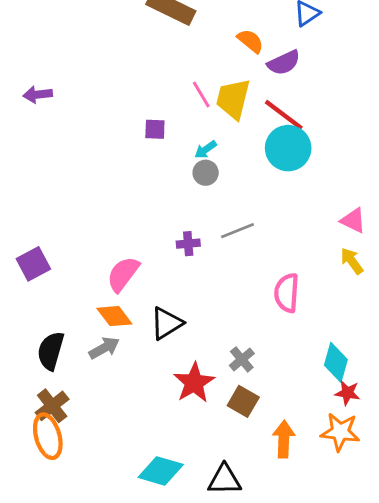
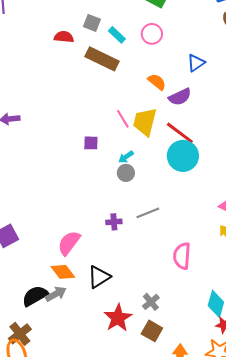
black semicircle: (51, 351) -> (35, 296), moved, turned 44

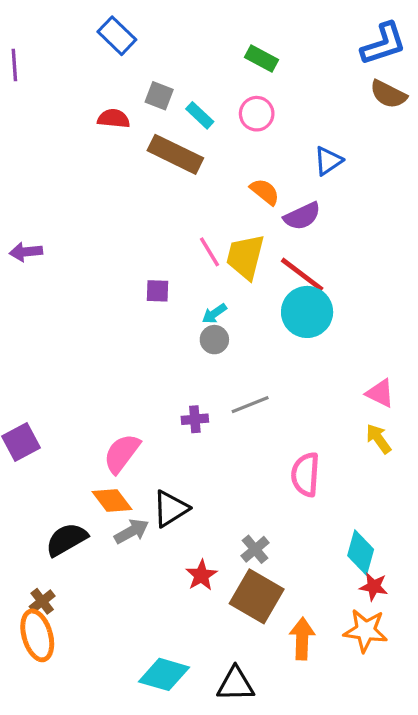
gray arrow: (56, 294) -> (131, 531), moved
red star: (118, 318) -> (201, 575), size x0.7
brown square: (152, 331) -> (257, 596), size x1.5
brown cross: (20, 334) -> (42, 601), size x0.7

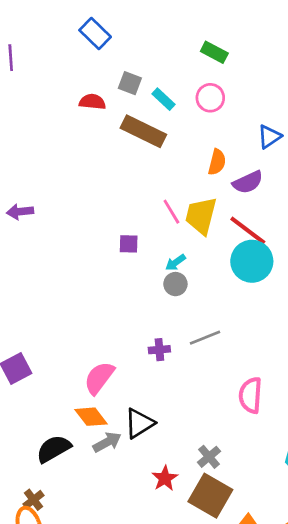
orange semicircle: (265, 192) -> (217, 162), turned 65

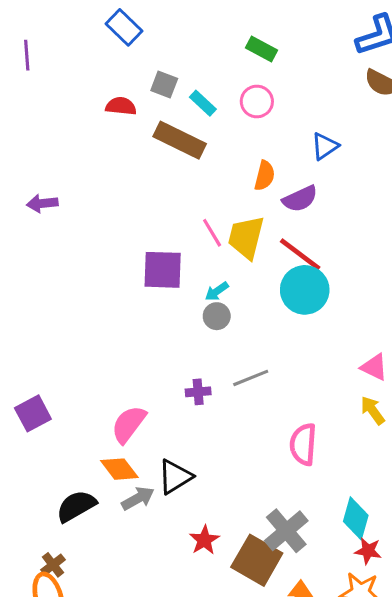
purple arrow: (20, 212) -> (42, 203), moved
purple square: (129, 244) -> (163, 270), size x1.8
gray cross: (209, 457) -> (286, 531), moved, size x1.6

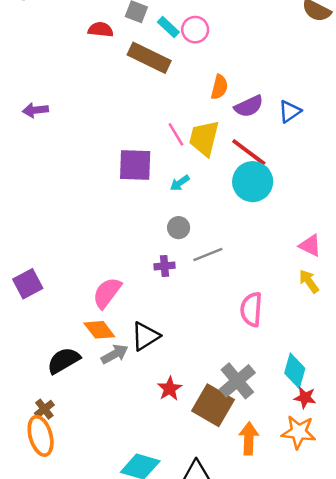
pink circle: (257, 101) -> (195, 30), moved
blue triangle: (325, 146) -> (290, 111), moved
gray circle: (217, 316) -> (179, 228), moved

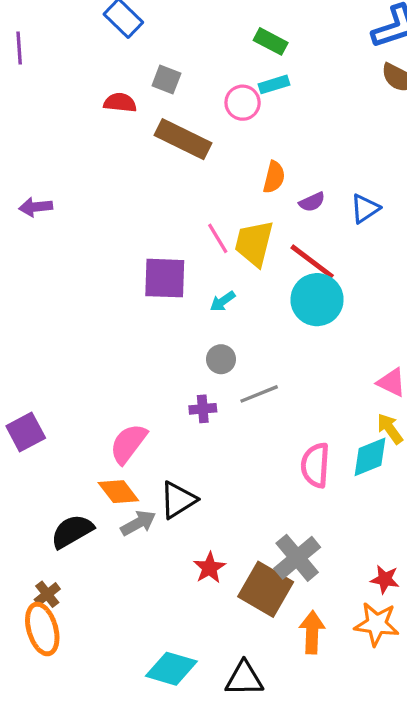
cyan rectangle: (168, 27) -> (274, 84), moved, turned -60
purple semicircle: (249, 106) -> (312, 202), size x0.7
cyan diamond: (295, 371) -> (370, 457), moved, turned 52

